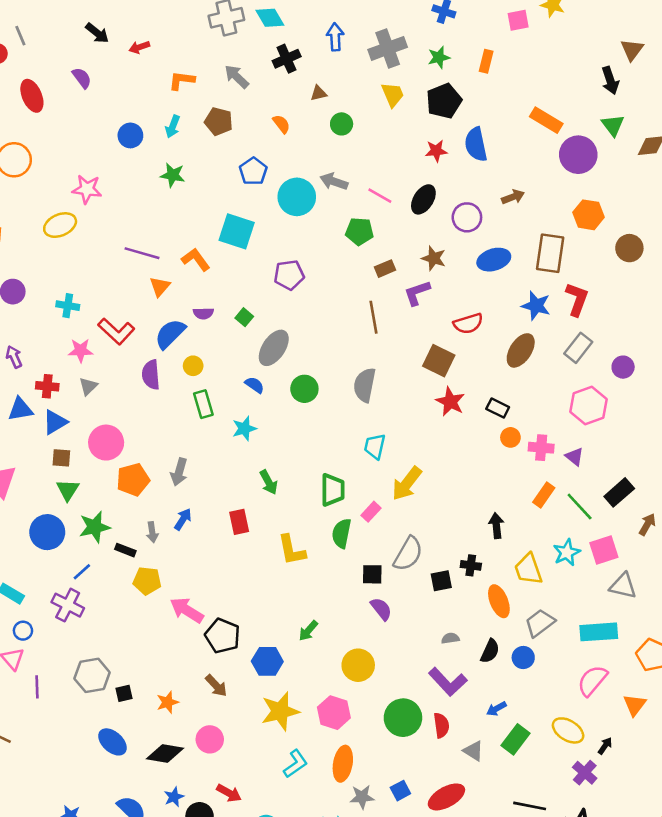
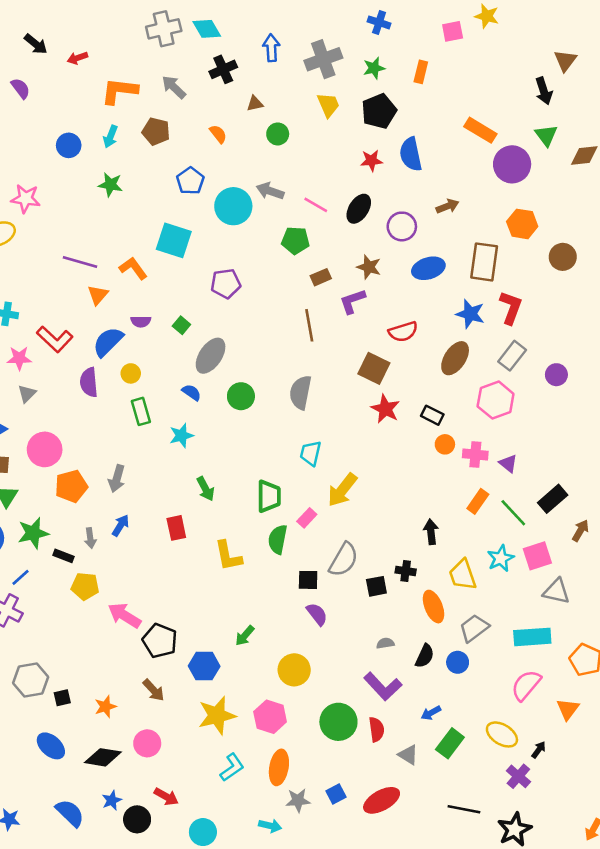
orange L-shape: (182, 80) -> (119, 91), size x1.4
pink hexagon: (588, 405) -> (496, 400), moved

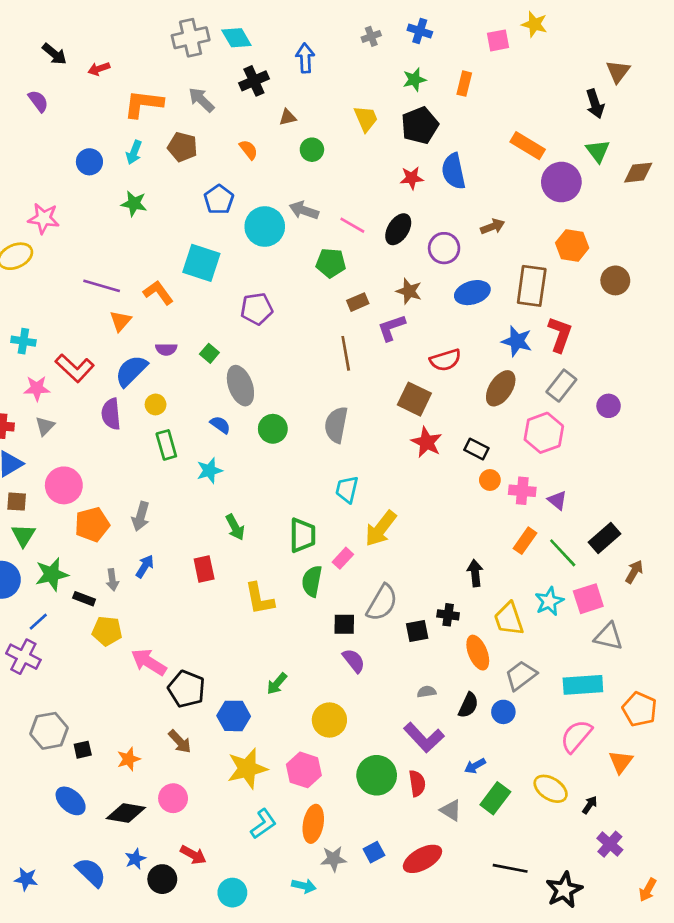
gray cross: (323, 59) -> (371, 36), moved, size x0.5
gray ellipse: (211, 356) -> (240, 386), turned -54
purple cross: (518, 776) -> (610, 844), moved

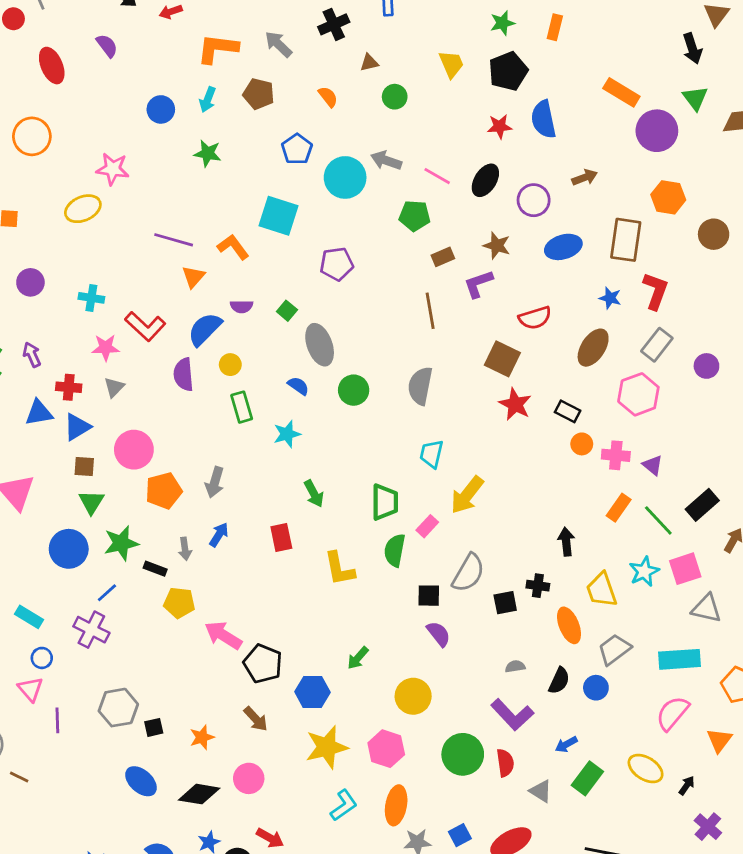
blue star: (517, 341) -> (610, 298), size x0.7

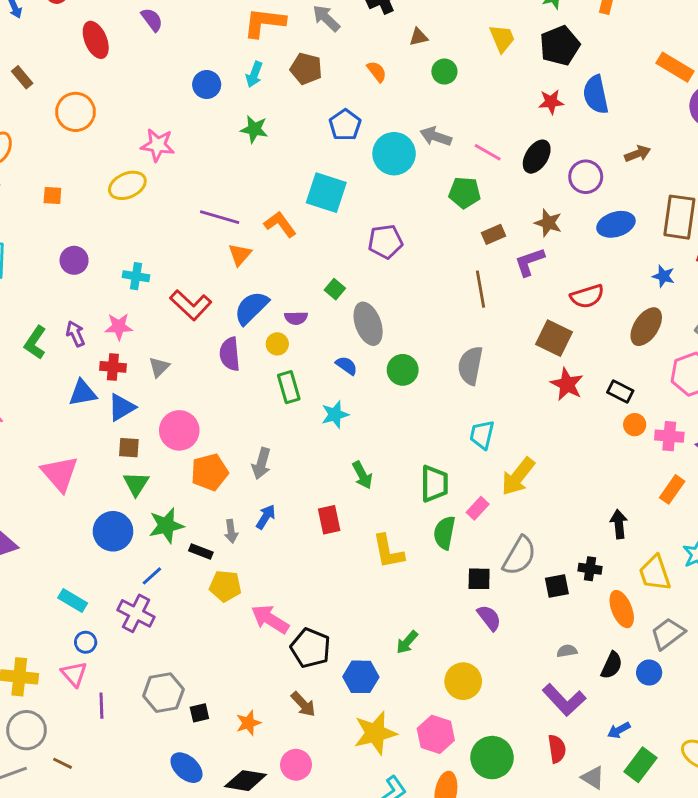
purple semicircle: (242, 306) -> (296, 318), moved
pink star: (106, 348) -> (119, 327), moved
green circle: (463, 754) -> (492, 758), moved

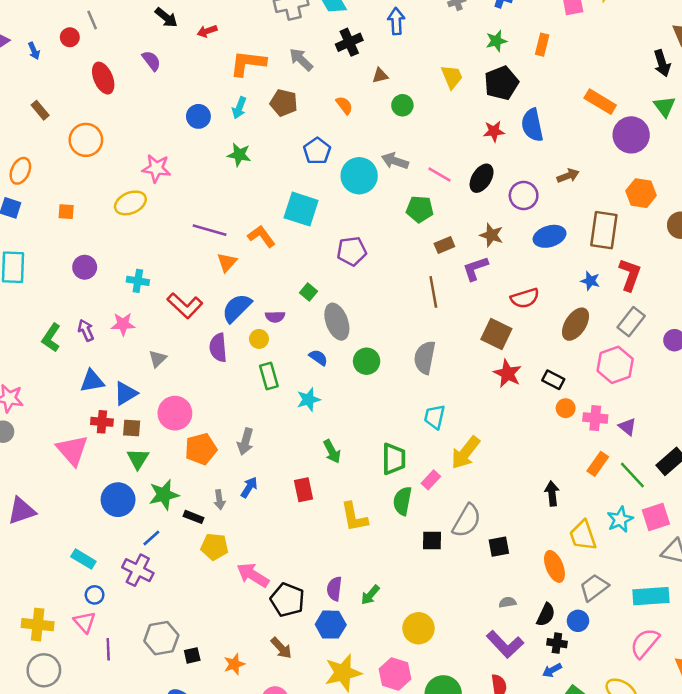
red cross: (113, 367) -> (102, 422), moved
black cross: (590, 569) -> (557, 643), moved
purple semicircle: (489, 618) -> (334, 589), moved, turned -135

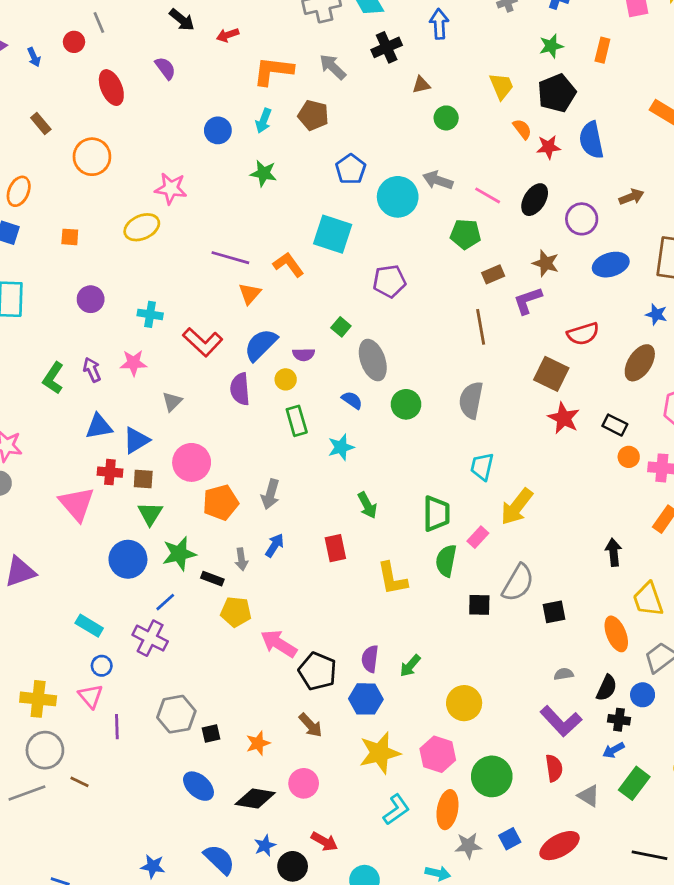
orange semicircle: (344, 105) -> (522, 129), moved

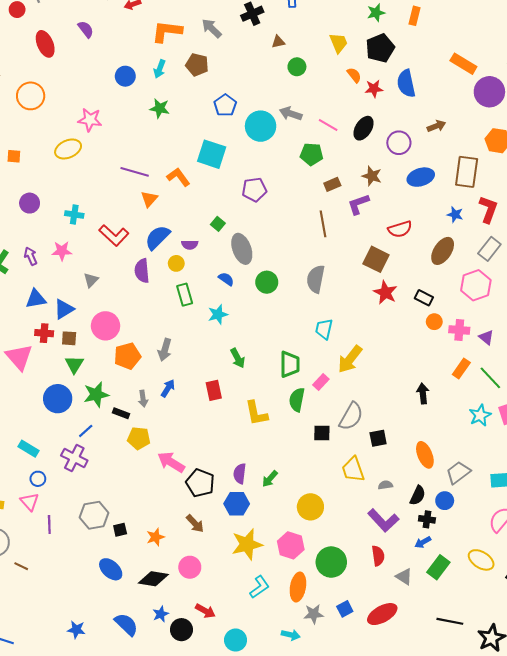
yellow trapezoid: (648, 599) -> (353, 469), moved

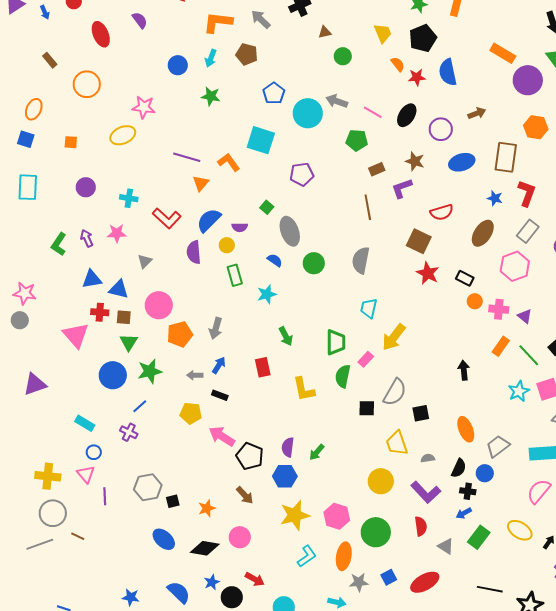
blue triangle: (64, 309) -> (119, 289), turned 45
gray arrow: (143, 399) -> (195, 375), turned 98
black rectangle: (121, 413) -> (220, 395), moved
purple cross: (74, 458) -> (129, 432), size x0.7
yellow circle: (310, 507) -> (381, 481), moved

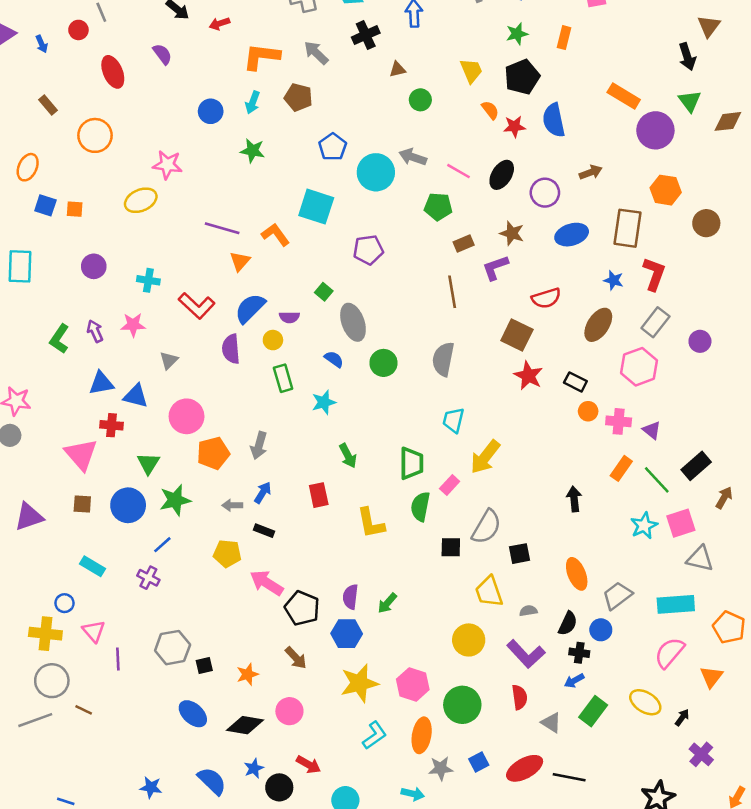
blue square: (26, 139) -> (45, 205), moved
brown square: (124, 317) -> (82, 504), moved
blue circle: (94, 452) -> (64, 603), moved
black line: (490, 589) -> (569, 777), moved

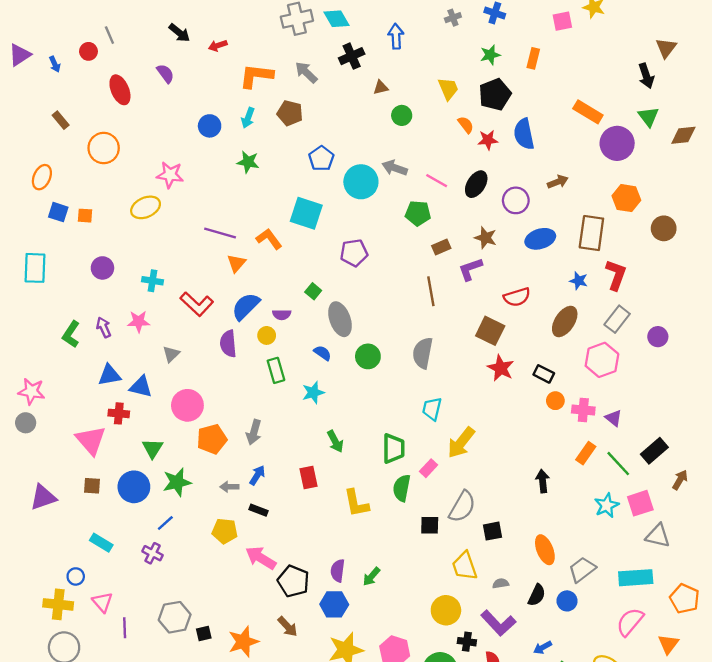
black cross: (579, 653) -> (467, 642), moved
orange star: (248, 674) -> (243, 642), size x1.5

